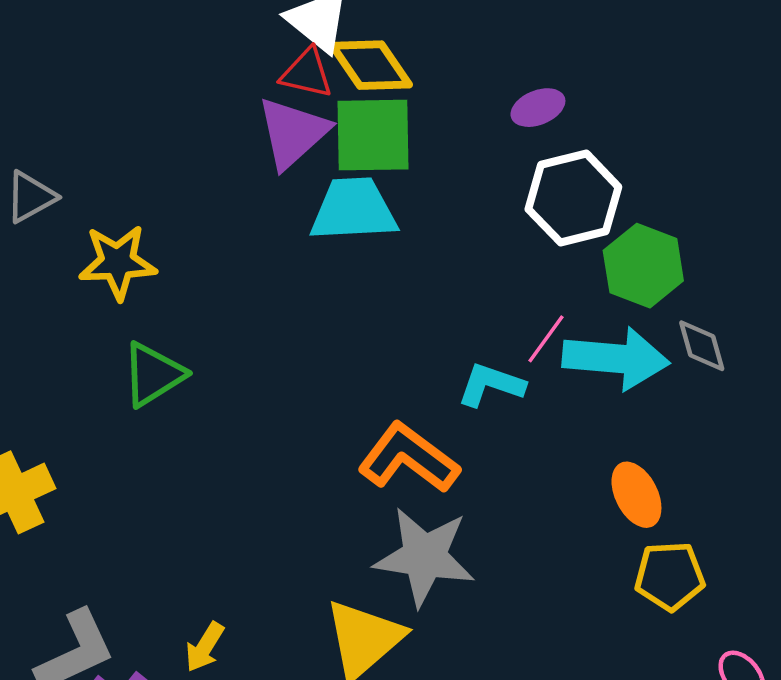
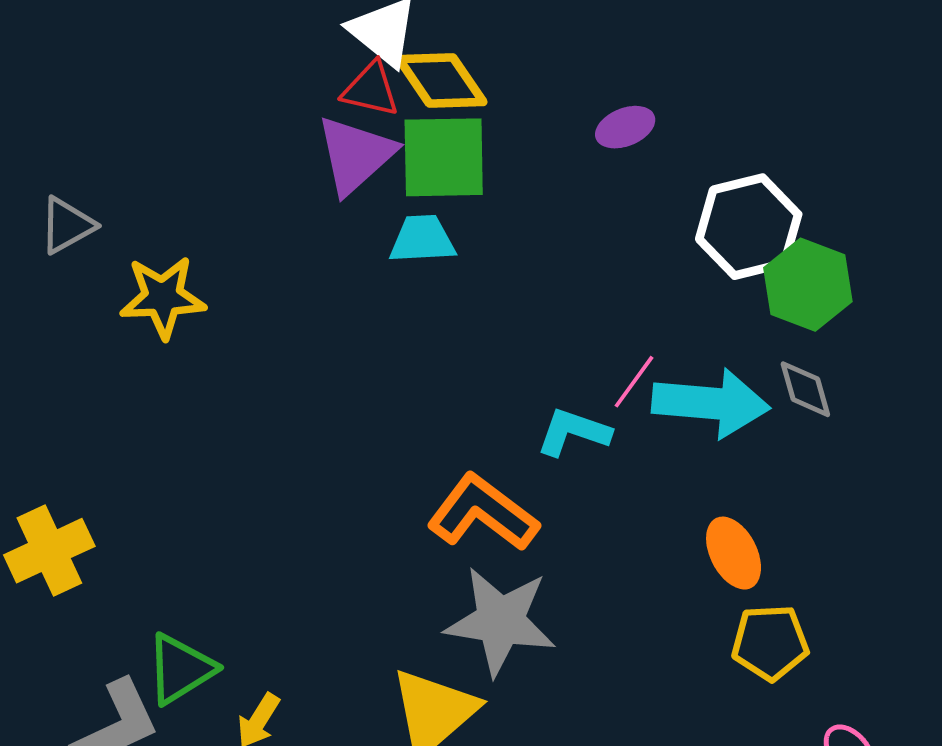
white hexagon: (573, 198) -> (749, 227), moved
cyan trapezoid: (354, 210) -> (422, 239), size x0.7
green hexagon: (643, 266) -> (808, 285), moved
green triangle: (153, 374) -> (180, 669), moved

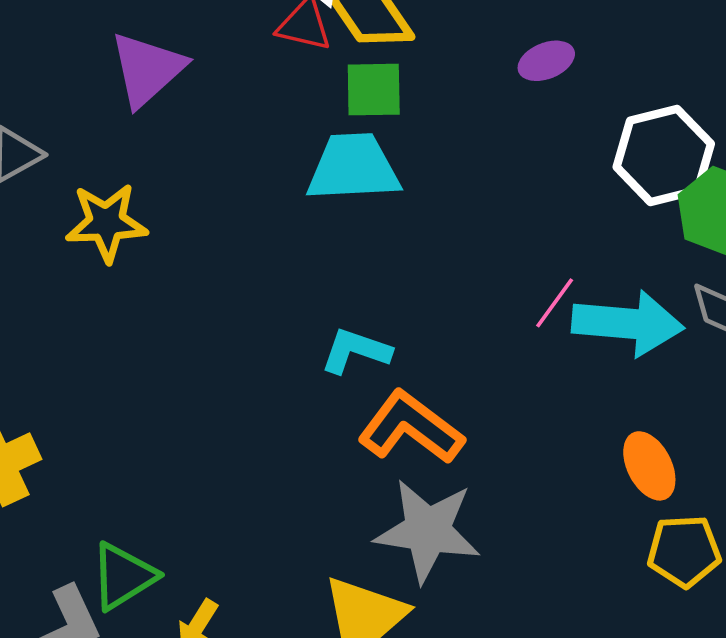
purple triangle: (356, 155) -> (147, 69), moved
green square: (444, 157) -> (374, 90), size x0.7
cyan trapezoid: (422, 239) -> (353, 167), size x1.5
cyan L-shape: (574, 432) -> (356, 351), moved

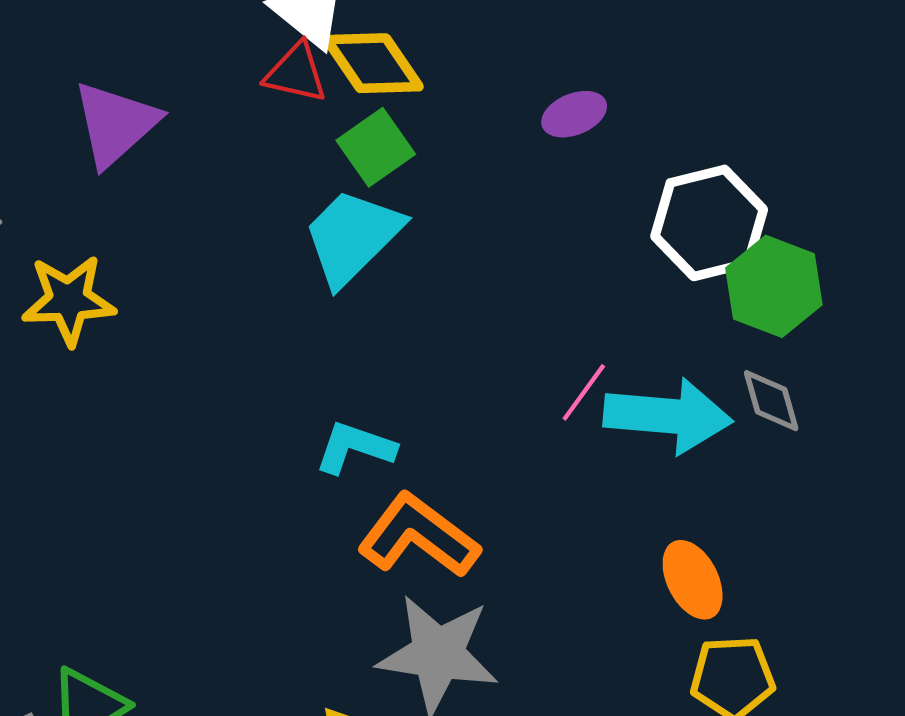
green square: (374, 90) -> (376, 147), turned -34
cyan trapezoid: (353, 167) -> (352, 237), turned -42

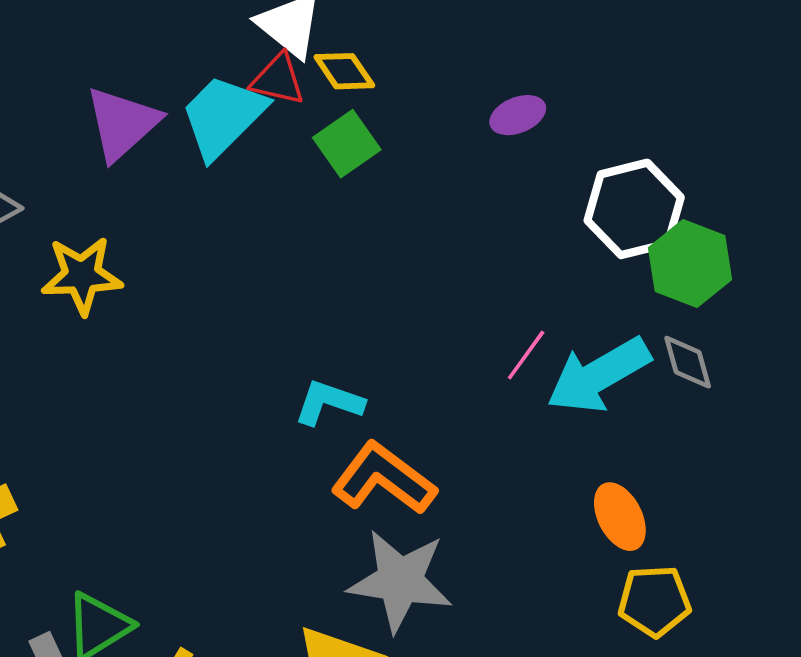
yellow diamond: (373, 63) -> (344, 71), size x0.7
cyan trapezoid: (352, 237) -> (223, 116), moved
cyan arrow: (668, 416) -> (599, 375), turned 145

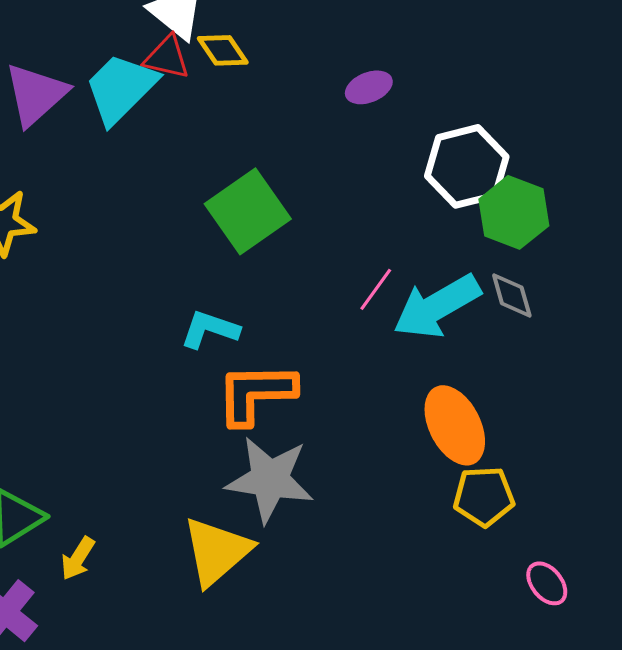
green square: (347, 144) -> (248, 211), moved, size x1.5
orange L-shape: (384, 479) -> (256, 393), turned -38
orange ellipse: (620, 517) -> (455, 425), size x1.4

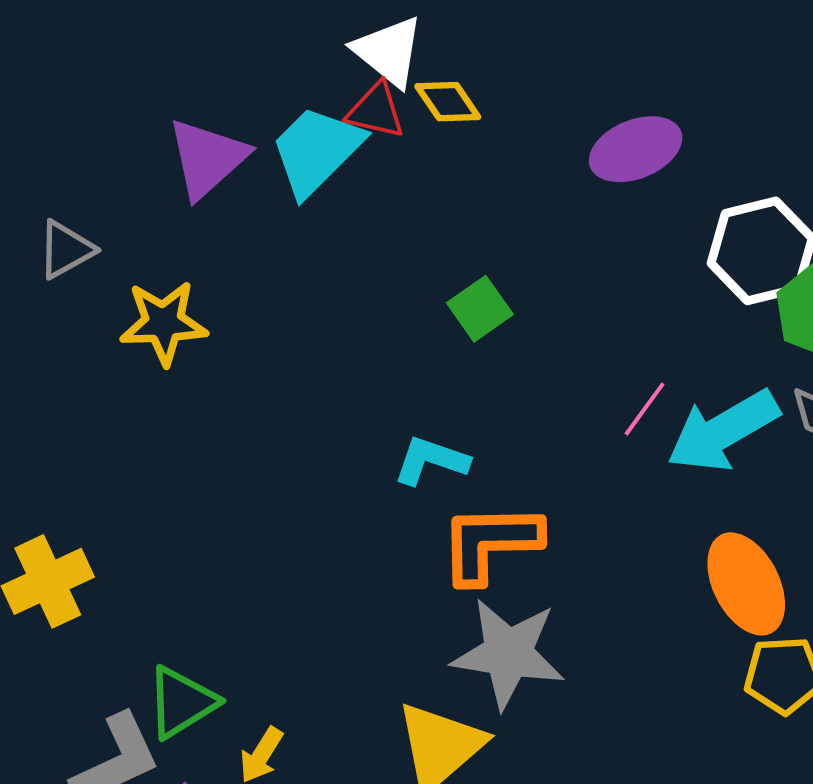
purple ellipse: (369, 87) -> (636, 149), size x1.5
green square: (248, 211) -> (480, 309), size x0.6

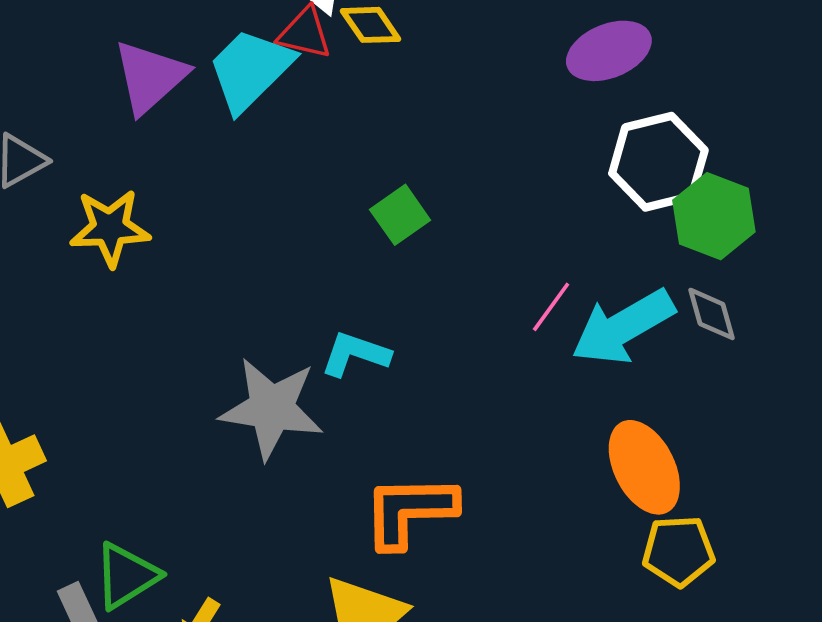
purple ellipse: (636, 149) -> (609, 51), moved
orange L-shape: (490, 543) -> (410, 511), moved
gray star: (508, 653) -> (272, 408), moved

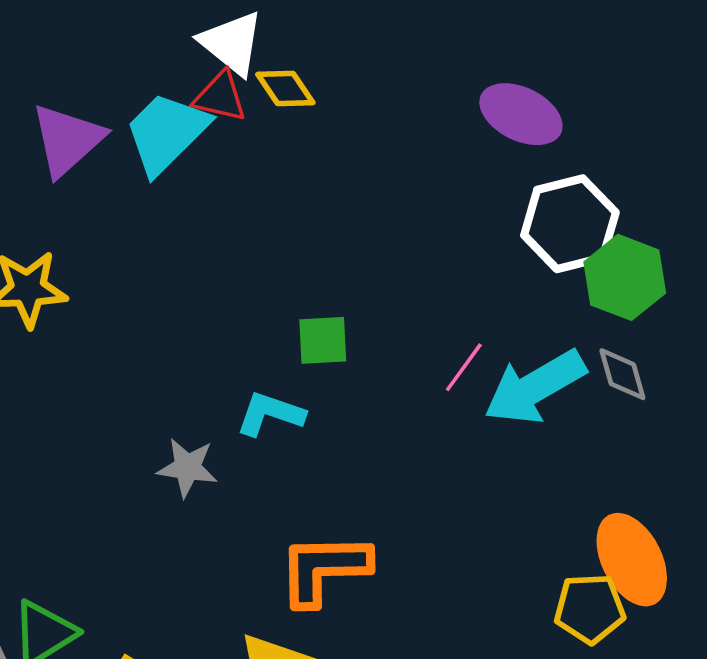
purple ellipse: (609, 51) -> (521, 114), turned 48
green square: (400, 215) -> (323, 340), moved, turned 32
gray star: (272, 408) -> (187, 467), size x0.6
orange ellipse: (644, 467) -> (632, 560), moved

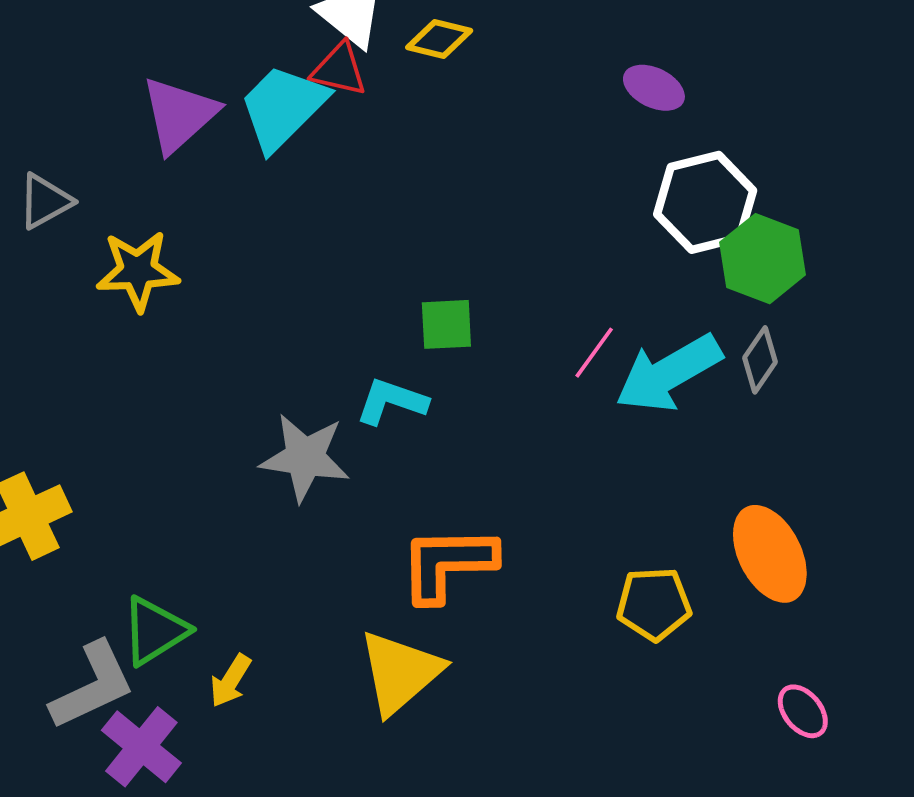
yellow diamond: (285, 88) -> (439, 39), moved, turned -42
purple ellipse: (521, 114) -> (654, 88), size x0.7
gray diamond: (622, 374) -> (760, 360), turned 50
gray star: (187, 467) -> (305, 457), size x1.4
yellow pentagon: (590, 609) -> (654, 604), moved

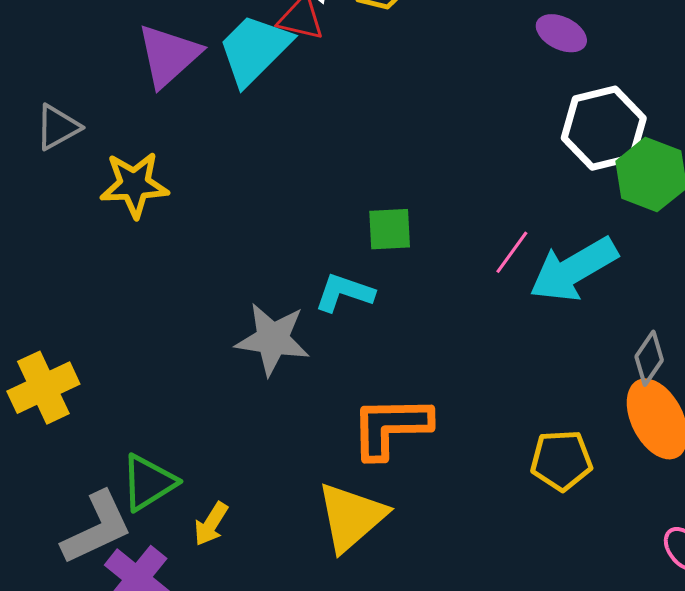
gray diamond: (760, 360) -> (649, 358), moved

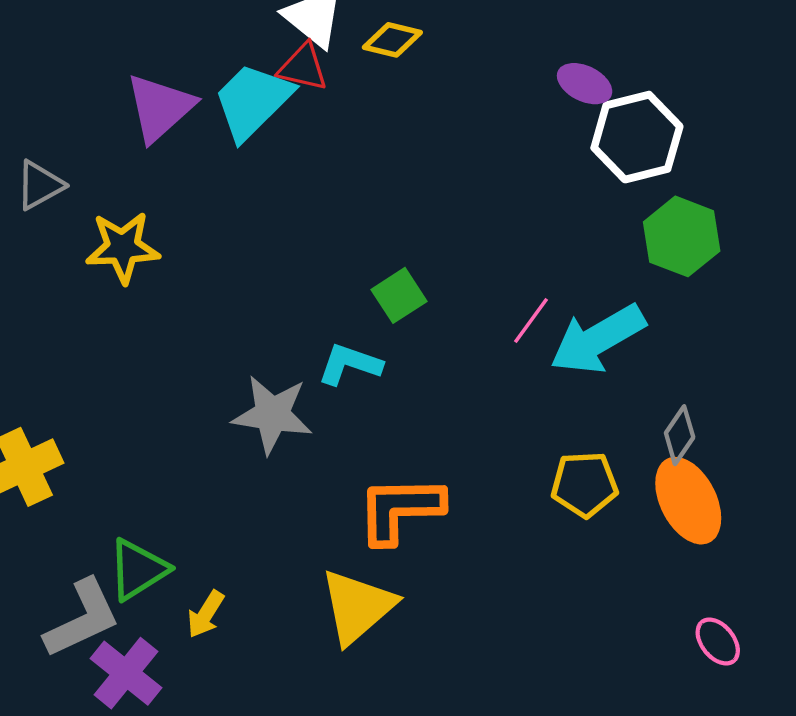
white hexagon: (604, 128) -> (637, 137), moved
green square: (390, 229) -> (399, 295), turned -30
yellow pentagon: (561, 460) -> (585, 484), moved

